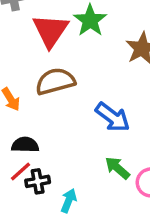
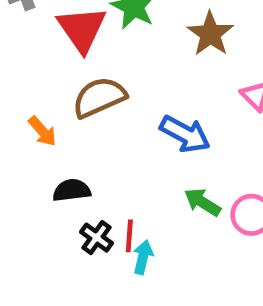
red line: (20, 171) -> (129, 236), moved, turned -35
black cross: (38, 181) -> (96, 238), turned -35

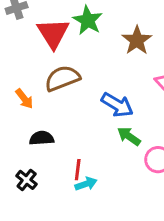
green arrow: (202, 202) -> (129, 136), moved
black cross: (96, 238) -> (27, 180), moved
cyan arrow: (143, 257) -> (86, 184), turned 55

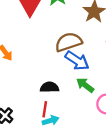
brown semicircle: (62, 78) -> (68, 42), moved
black semicircle: (42, 138) -> (49, 87), moved

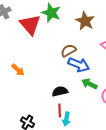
brown semicircle: (68, 42) -> (68, 50), size x0.7
cyan arrow: (51, 120) -> (66, 119), turned 128

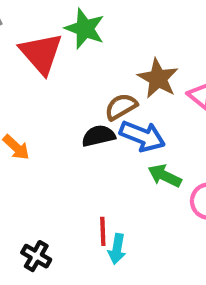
brown star: (85, 21) -> (158, 78), moved
black semicircle: (60, 91) -> (98, 136), moved

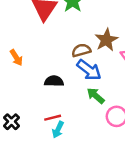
black semicircle: (98, 136) -> (54, 81), moved
red line: (103, 231) -> (53, 118), turned 63

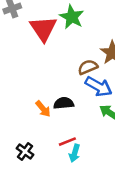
orange arrow: (16, 58) -> (43, 109), moved

